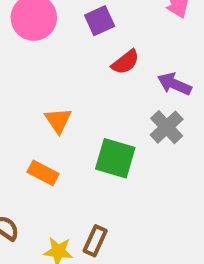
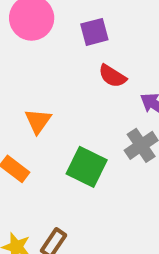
red semicircle: (125, 62) -> (112, 76), turned 60

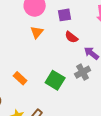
orange triangle: (38, 121) -> (37, 32), moved

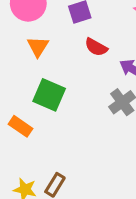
green square: (55, 80) -> (49, 95), moved

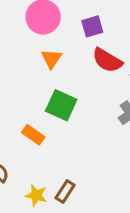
red semicircle: (96, 47) -> (107, 60), size x1.4

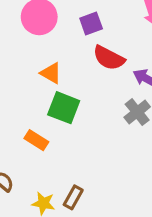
orange triangle: (51, 59) -> (51, 73), moved, turned -30

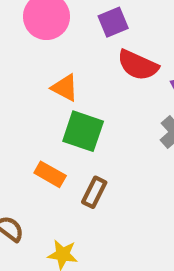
brown rectangle: (73, 197) -> (94, 192), moved

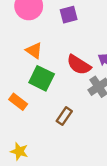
red semicircle: (138, 65) -> (79, 65), moved
brown rectangle: (94, 192) -> (64, 116), moved

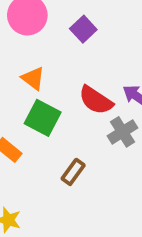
purple square: (69, 15) -> (83, 29), turned -30

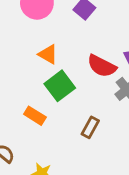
green square: (43, 118) -> (60, 86), turned 32

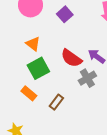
orange rectangle: (35, 116) -> (29, 93), moved

